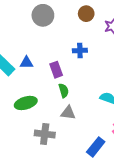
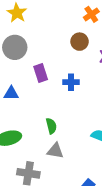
gray circle: (43, 15) -> (15, 47), moved
purple rectangle: (56, 70) -> (41, 73), moved

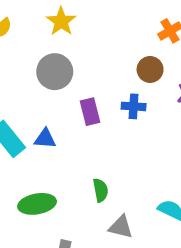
blue cross: (71, 82) -> (134, 106), moved
gray triangle: (55, 151) -> (121, 227), moved

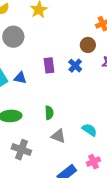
gray circle: (55, 72) -> (13, 37), moved
blue cross: (134, 106) -> (75, 66), turned 32

